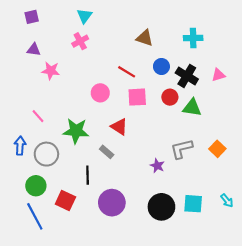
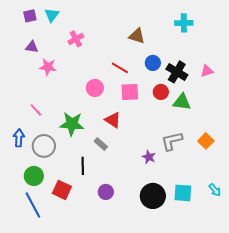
cyan triangle: (84, 16) -> (52, 15), moved
cyan cross: (193, 38) -> (184, 23), moved
purple circle: (112, 203) -> (106, 192), size x0.6

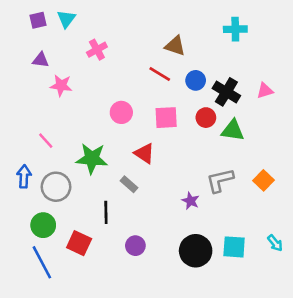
red line: (120, 68) -> (160, 74), moved

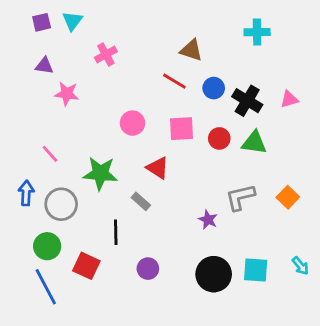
red circle: (206, 118) -> (219, 138), moved

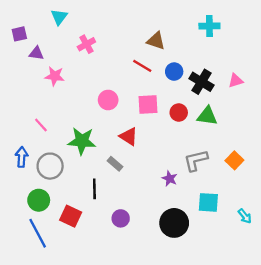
purple square: (42, 22) -> (19, 34), moved
cyan square: (256, 270) -> (208, 202), moved

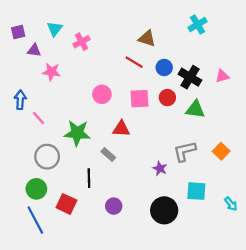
cyan triangle: (59, 17) -> (55, 29), moved
cyan cross: (209, 26) -> (197, 25), turned -30
red circle: (179, 113) -> (167, 98), moved
red triangle: (129, 136) -> (121, 129), turned -30
blue arrow: (22, 157) -> (20, 100), moved

